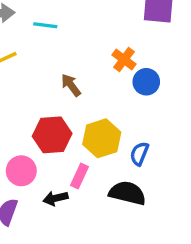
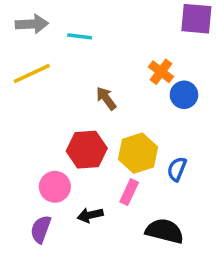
pink rectangle: (79, 176) -> (129, 192), moved
black semicircle: (127, 193) -> (165, 231), moved

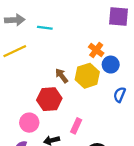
brown arrow: (106, 98) -> (62, 76), moved
yellow hexagon: (138, 153) -> (87, 76), moved
blue semicircle: (177, 169) -> (120, 95), moved

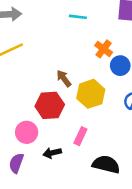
cyan line: (45, 28) -> (78, 17), moved
yellow hexagon: (87, 76) -> (91, 94), moved

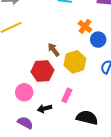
purple semicircle: (16, 163) -> (25, 123), moved, turned 98

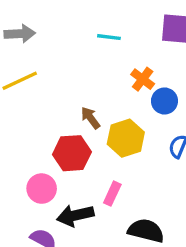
black arrow: (44, 108) -> (75, 215), size x1.5

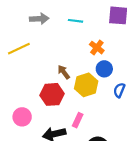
gray arrow: (20, 34) -> (39, 19), moved
blue circle: (164, 101) -> (104, 69), moved
pink circle: (42, 189) -> (22, 117), moved

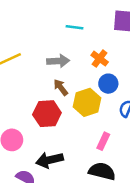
gray arrow: (39, 19) -> (58, 61), moved
pink rectangle: (78, 120) -> (103, 141), moved

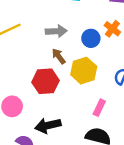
orange cross: (100, 59) -> (112, 29), moved
blue circle: (108, 84) -> (91, 38), moved

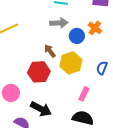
gray arrow: (56, 31) -> (59, 23), moved
black arrow: (48, 125) -> (41, 109), turned -140

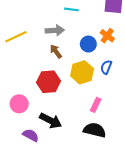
gray arrow: (59, 23) -> (55, 30), moved
brown arrow: (50, 51) -> (56, 51), moved
blue semicircle: (102, 68) -> (106, 67), moved

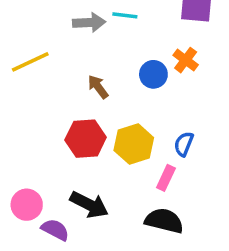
gray arrow: (55, 30) -> (89, 23), moved
blue semicircle: (106, 67) -> (184, 144), moved
yellow hexagon: (82, 72) -> (134, 144), moved
pink circle: (19, 104) -> (27, 205), moved

